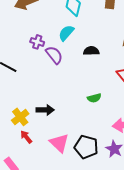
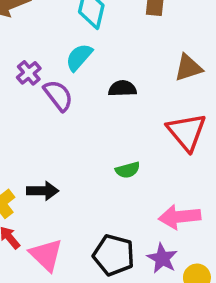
purple cross: (37, 42) -> (29, 73), turned 32
pink triangle: (59, 143) -> (46, 255), moved

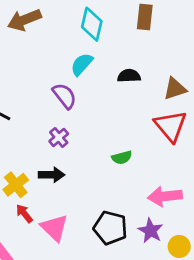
brown triangle: (188, 68) -> (175, 89), moved
purple cross: (29, 73) -> (59, 137), moved
black semicircle: (122, 88) -> (129, 76), moved

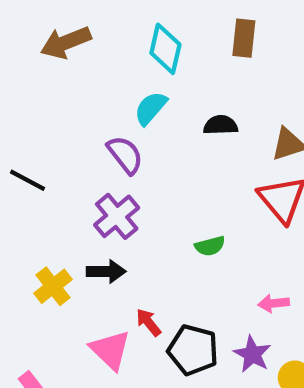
purple cross: (59, 137) -> (117, 216), size x1.5
pink arrow: (165, 196) -> (274, 303), size x0.6
red arrow: (24, 213) -> (148, 322), moved

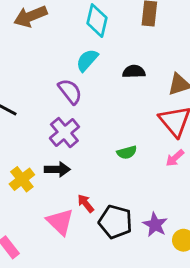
pink arrow: (274, 303) -> (175, 158), moved, turned -36

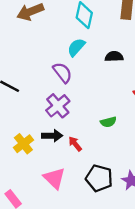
red arrow: (86, 203) -> (75, 144), moved

